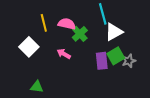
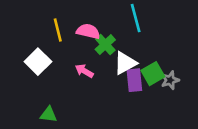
white triangle: (114, 32) -> (125, 63), moved

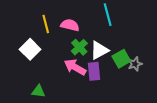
green cross: (105, 45) -> (79, 47), moved
pink arrow: (84, 71) -> (75, 67), moved, size x1.5
purple rectangle: (134, 80) -> (94, 71), moved

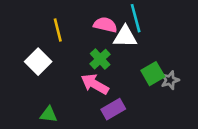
pink semicircle: (70, 25) -> (105, 25), moved
white triangle: (99, 50) -> (125, 37), moved, turned 30
purple rectangle: (94, 71) -> (113, 109), moved, turned 66

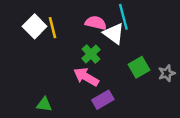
white triangle: (125, 37) -> (114, 34), turned 35
white square: (38, 62) -> (35, 26), moved
gray star: (170, 80) -> (167, 73), moved

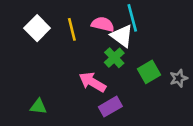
yellow line: (53, 28) -> (72, 29), moved
green cross: (91, 54) -> (114, 58), moved
green triangle: (44, 104) -> (38, 107), moved

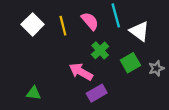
pink semicircle: (103, 24) -> (90, 21), turned 36
white triangle: (122, 36) -> (139, 31), moved

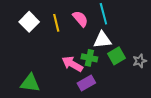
white triangle: (139, 31) -> (102, 40), moved, turned -42
green cross: (100, 50) -> (89, 58), moved, turned -35
green triangle: (34, 93) -> (30, 83), size x1.5

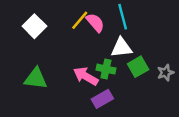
yellow line: (56, 23) -> (80, 20), moved, turned 54
green triangle: (30, 83) -> (36, 79), moved

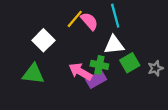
white square: (34, 26) -> (43, 40), moved
purple rectangle: (102, 99) -> (96, 80), moved

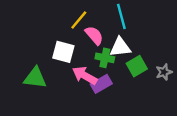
pink semicircle: (89, 21) -> (94, 35), moved
white square: (43, 40) -> (63, 52), moved, turned -30
green cross: (99, 65) -> (105, 58), moved

